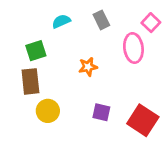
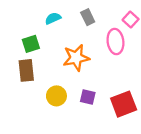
orange star: (88, 67) -> (76, 58), size x1.6
yellow circle: (48, 111) -> (56, 96), moved
red square: (143, 120) -> (124, 104), turned 36

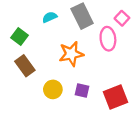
gray rectangle: (88, 17) -> (82, 16), size x1.6
green square: (31, 44) -> (19, 37), moved, turned -35
brown rectangle: (26, 70) -> (25, 66), turned -30

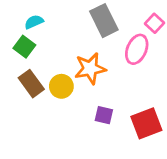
cyan semicircle: (50, 17) -> (34, 22), moved
pink ellipse: (108, 39) -> (137, 49), turned 30
yellow circle: (53, 89) -> (61, 86), moved

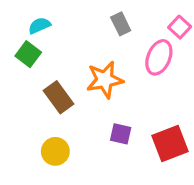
gray rectangle: (104, 21) -> (121, 24), size x0.6
brown rectangle: (31, 84) -> (58, 97), moved
yellow circle: (61, 86) -> (55, 151), moved

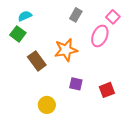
gray rectangle: (121, 24) -> (76, 15), turned 56
red square: (170, 143) -> (107, 90), size x0.7
yellow circle: (55, 151) -> (47, 105), moved

